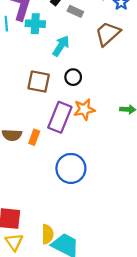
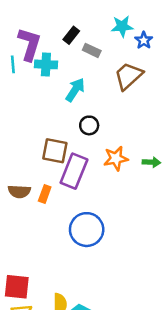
brown square: (39, 82) -> (55, 151), moved
orange star: (84, 109) -> (116, 158), moved

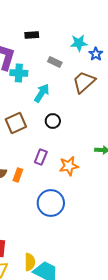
black rectangle: (71, 35) -> (32, 35), moved, turned 48
brown square: (55, 151) -> (16, 123), moved, turned -35
orange star: (116, 158) -> (69, 166), moved
purple rectangle: (74, 171) -> (41, 157), size x0.6

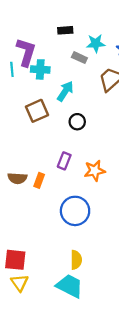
black rectangle: (32, 35) -> (65, 30), moved
cyan star: (79, 43) -> (96, 43), moved
brown square: (16, 123) -> (37, 111), moved
yellow semicircle: (30, 262) -> (76, 260), moved

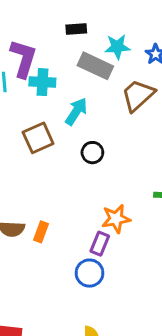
gray rectangle: (79, 58) -> (95, 66), size x1.6
purple rectangle: (64, 161) -> (100, 244), moved
blue circle: (75, 211) -> (89, 273), size x0.7

